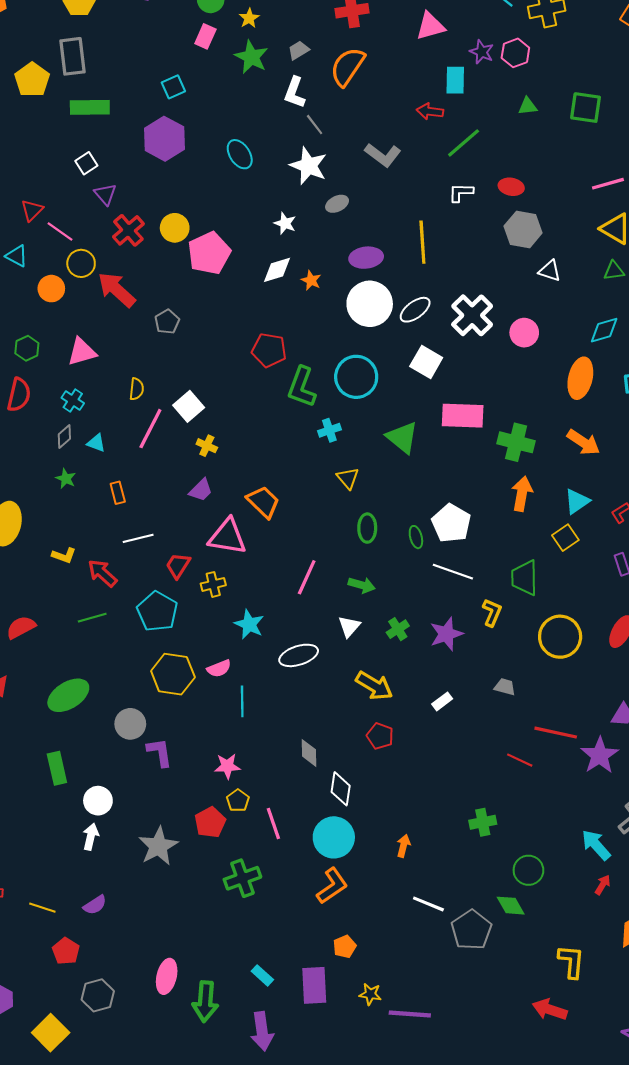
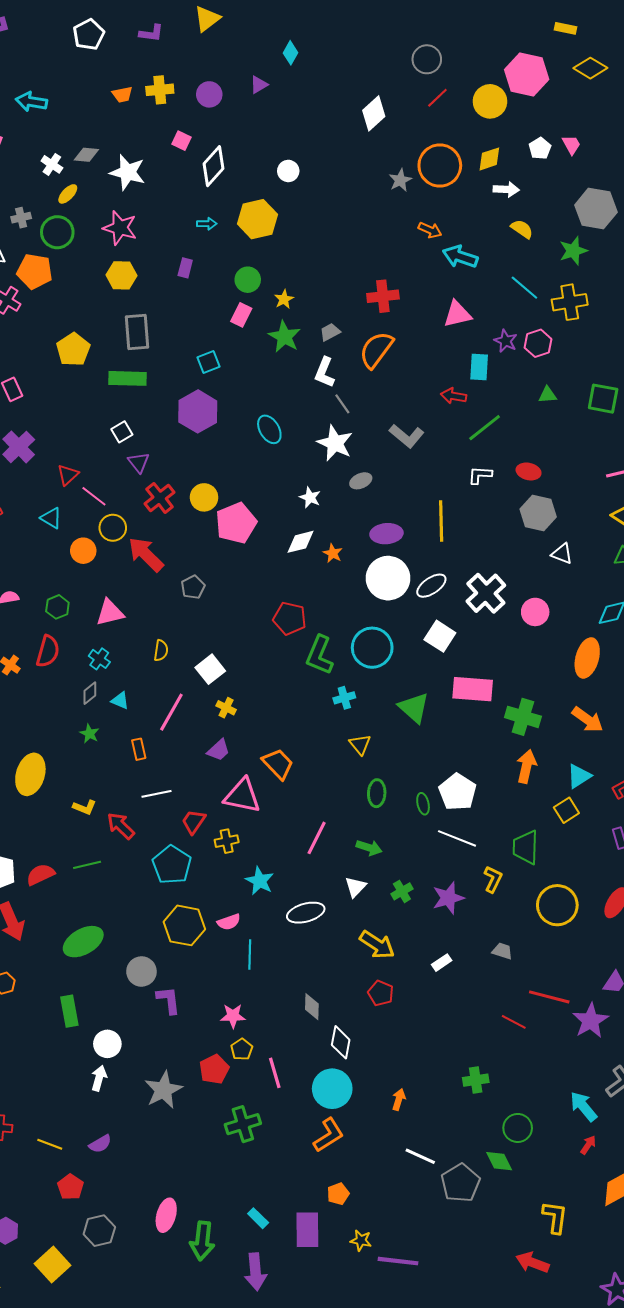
gray rectangle: (72, 56) -> (137, 332), moved
pink line: (150, 429) -> (171, 712), moved
green line: (92, 618) -> (87, 865), moved

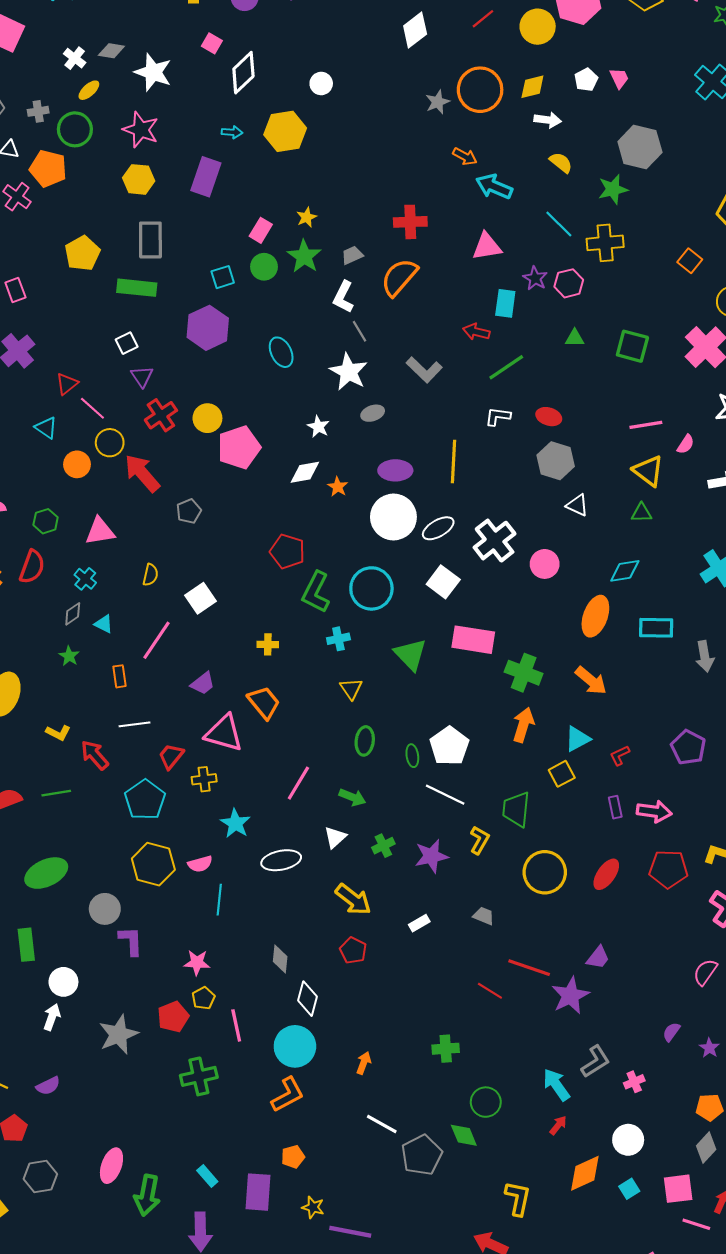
purple rectangle: (185, 268) -> (206, 177), size x1.8
green circle: (248, 280) -> (264, 267), moved
yellow cross: (226, 708) -> (268, 644), moved, turned -30

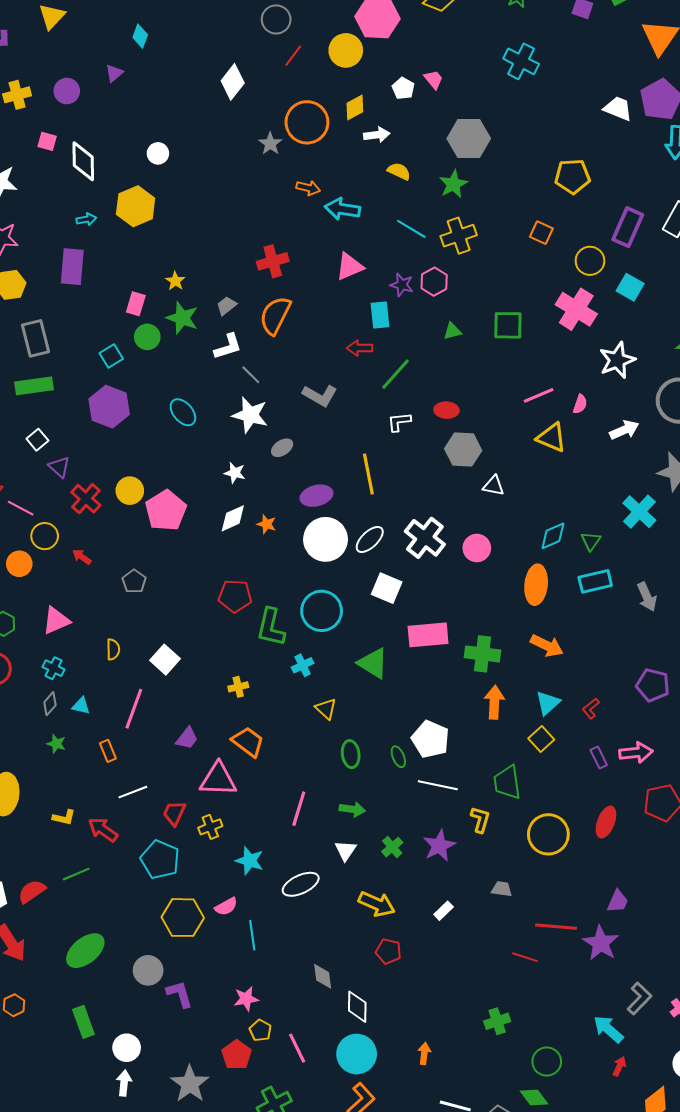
white diamond: (243, 73) -> (83, 161), turned -33
white L-shape: (343, 297) -> (228, 347), turned -120
red arrow: (142, 473) -> (82, 557), size x0.5
green triangle: (641, 513) -> (591, 541), moved, turned -40

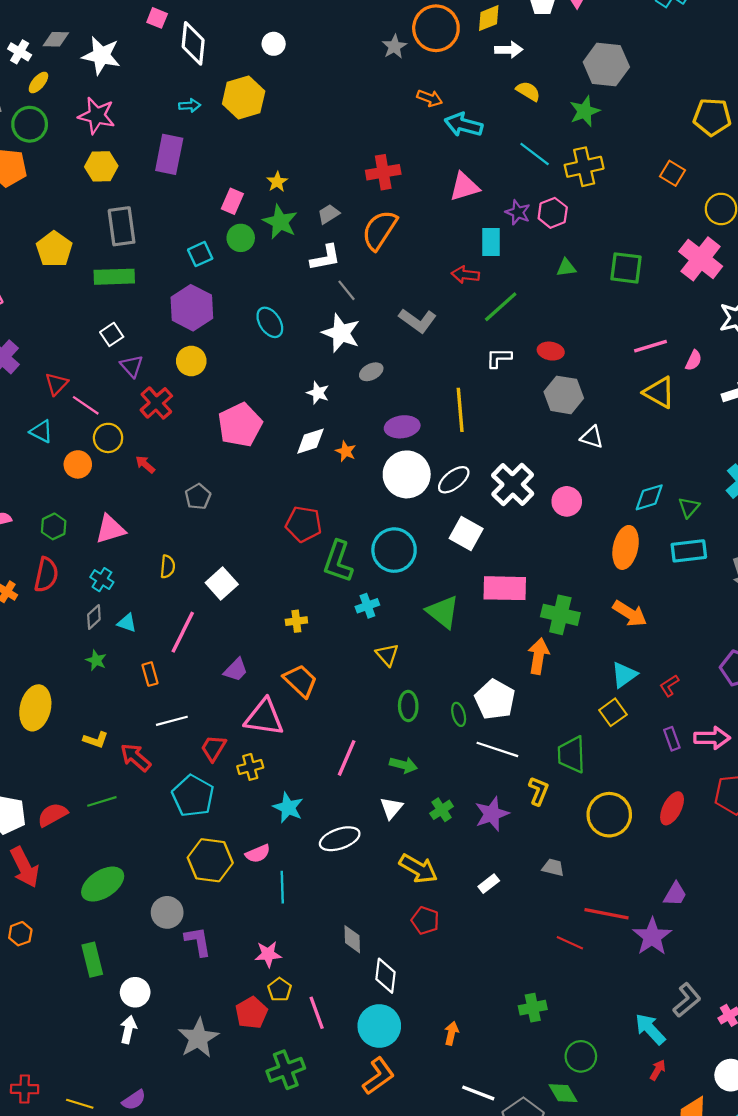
yellow circle: (130, 491) -> (191, 361), moved
orange arrow: (494, 702) -> (538, 656), moved

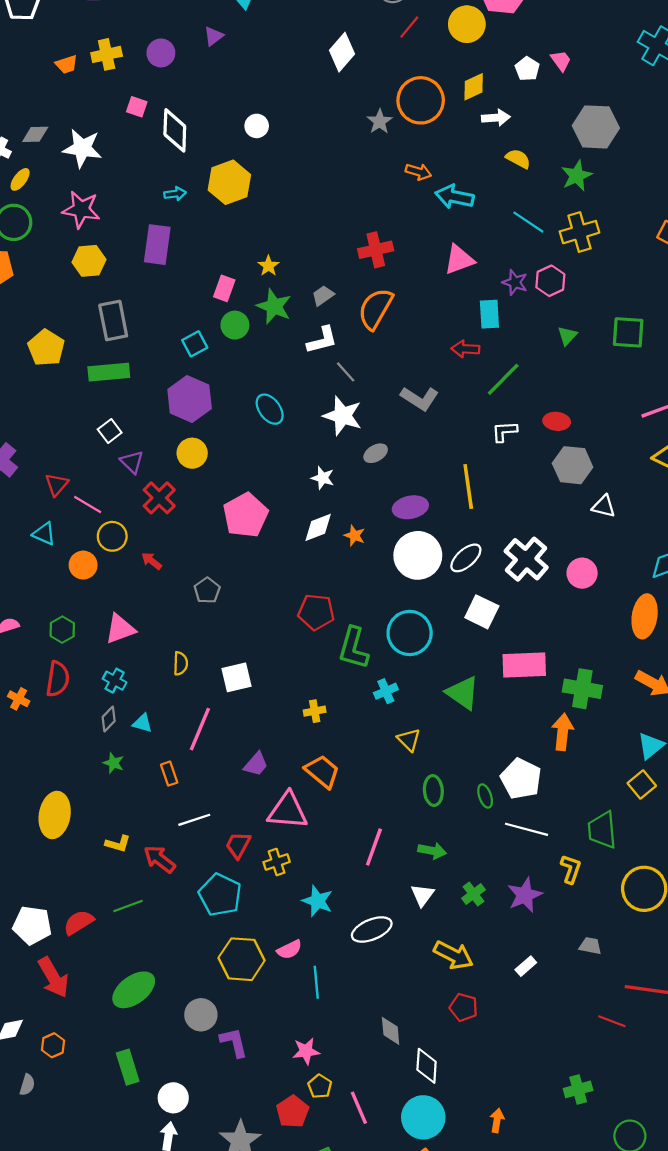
green triangle: (566, 268) -> (567, 336), turned -36
white square: (222, 584) -> (236, 677), turned 32

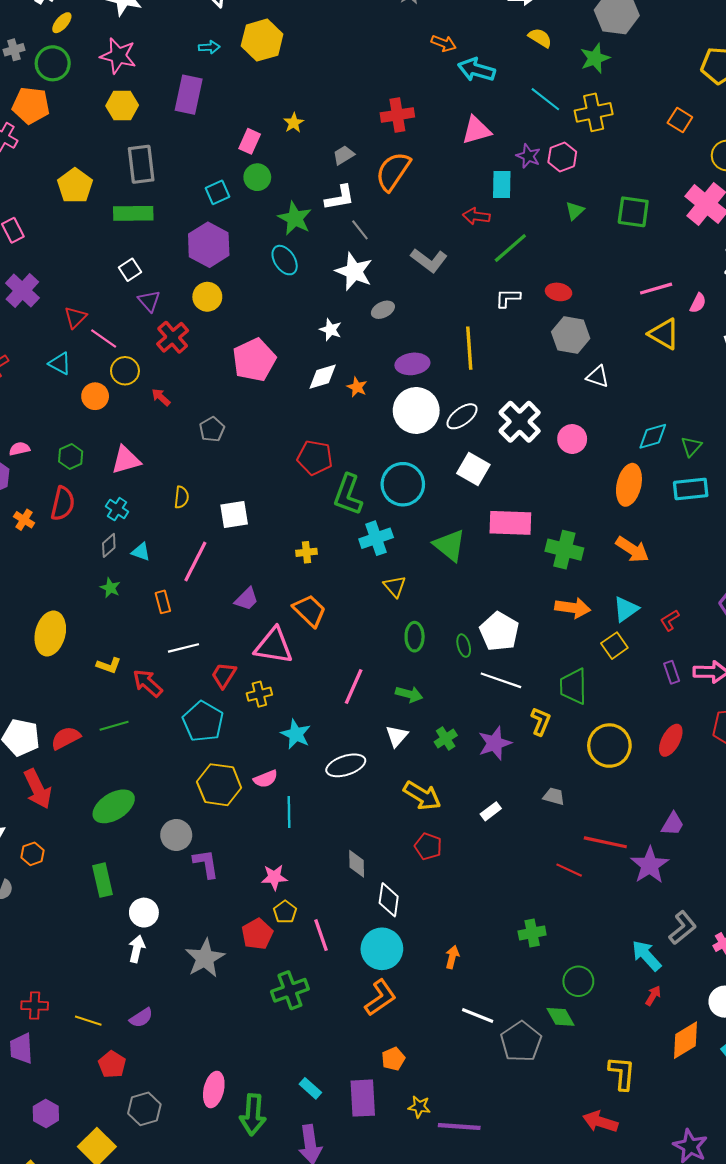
green star: (274, 306) -> (295, 218), moved
cyan cross: (386, 691) -> (376, 538), size x1.4
orange arrow: (563, 732) -> (573, 608), moved, turned 88

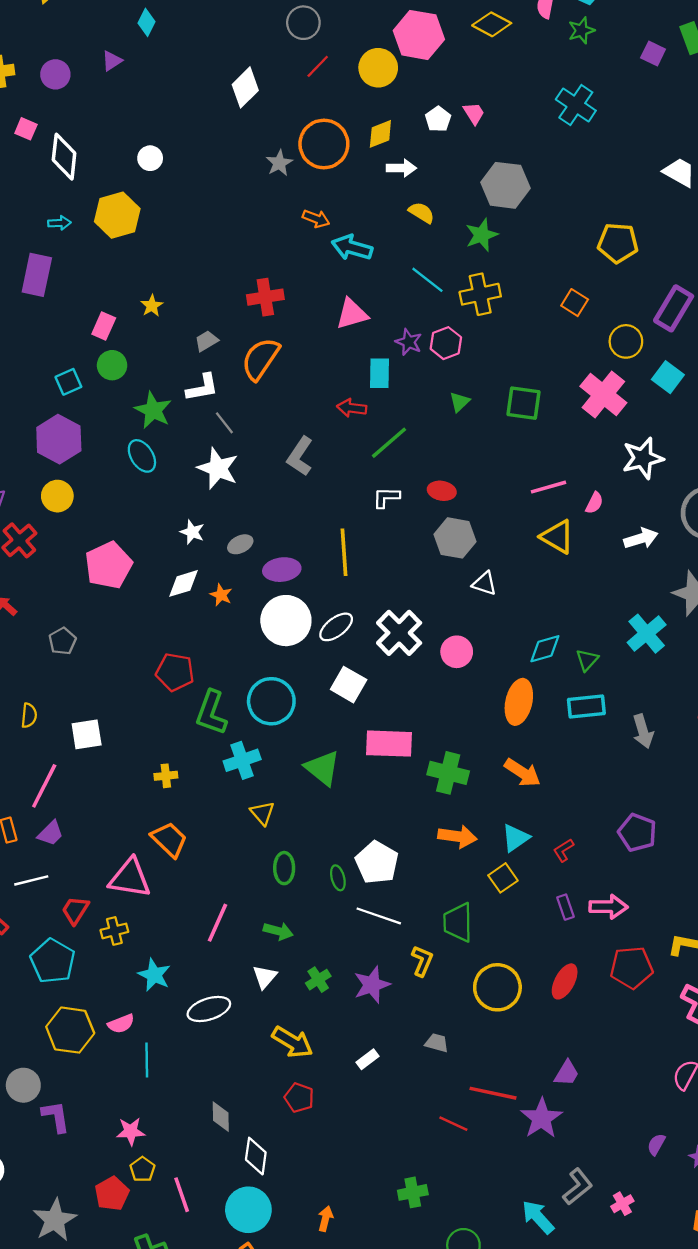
gray L-shape: (429, 260) -> (300, 456), turned 87
gray ellipse: (383, 310) -> (240, 544), moved
purple trapezoid: (247, 599) -> (51, 833), moved

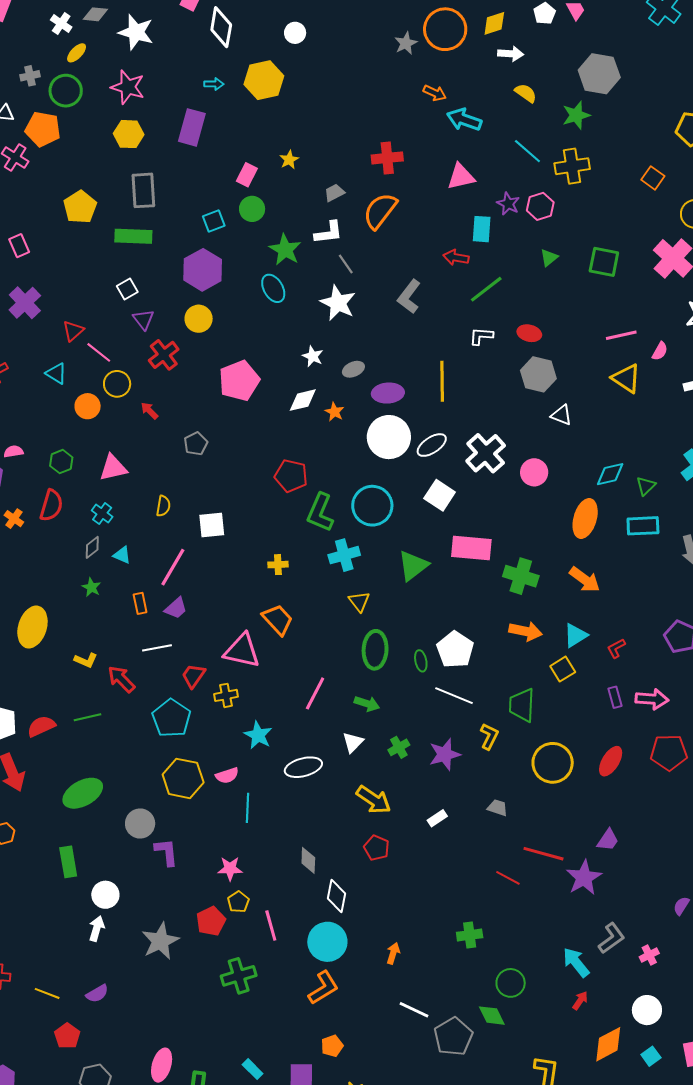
green triangle: (322, 768) -> (413, 566), turned 40
green ellipse: (284, 868) -> (375, 650), size x1.4

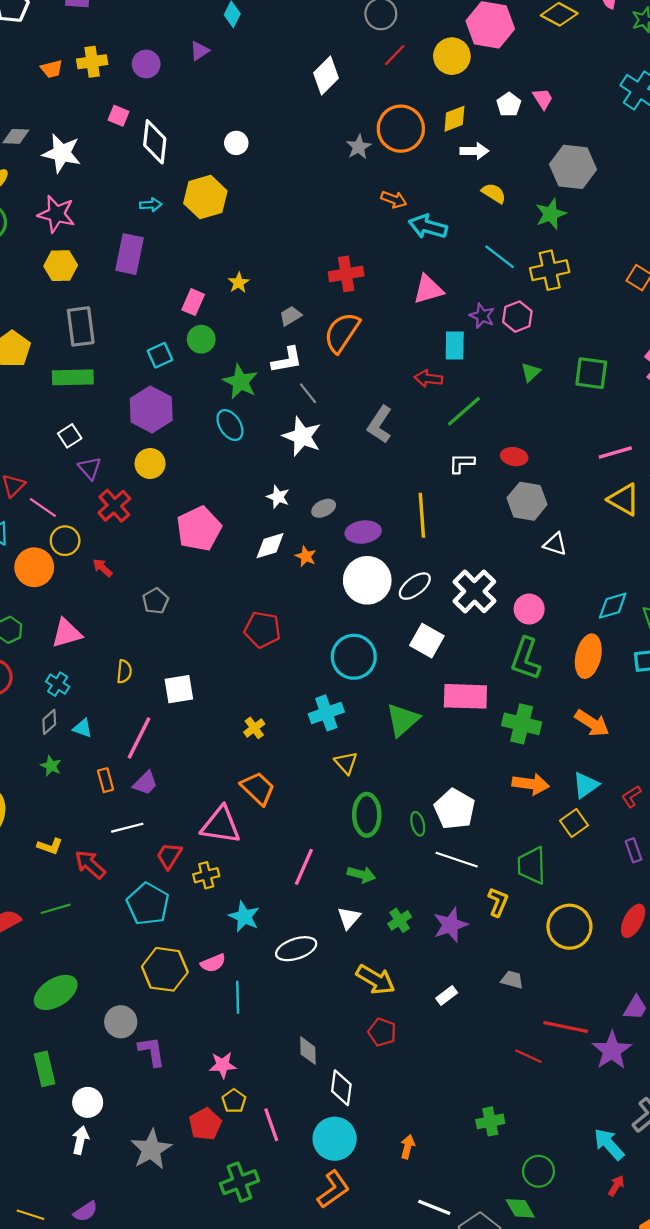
orange circle: (88, 406) -> (34, 567), size x1.4
green L-shape: (320, 513) -> (526, 659), moved
yellow cross: (278, 565) -> (254, 728), turned -30

